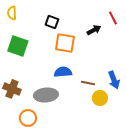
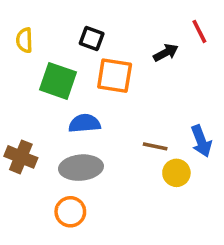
yellow semicircle: (12, 13) -> (24, 40), moved
green square: (18, 46) -> (58, 81), moved
blue semicircle: (63, 72) -> (84, 123), moved
orange circle: (28, 118) -> (70, 212), moved

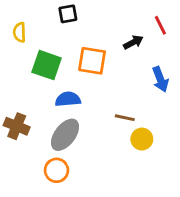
black square: (92, 38) -> (68, 14), moved, turned -30
blue arrow: (201, 141) -> (160, 79), moved
gray ellipse: (81, 168) -> (65, 135), turned -48

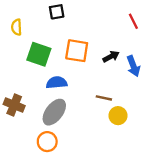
black arrow: (133, 42) -> (111, 57), moved

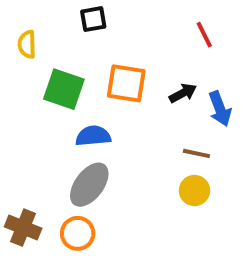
red line: (133, 21) -> (204, 35), moved
brown line: (104, 98) -> (196, 153), moved
brown cross: (14, 105) -> (23, 228), moved

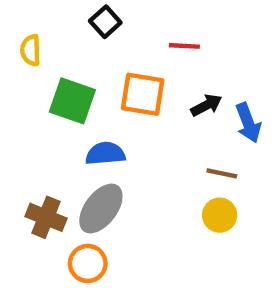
black square: (93, 19) -> (105, 22), turned -32
red line: (204, 35) -> (184, 46), moved, turned -60
brown cross: (23, 228) -> (46, 217), moved

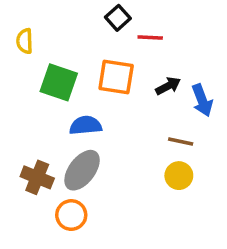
black square: (105, 22) -> (118, 18), moved

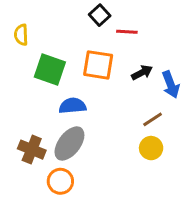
brown line: (181, 142) -> (153, 119), turned -45

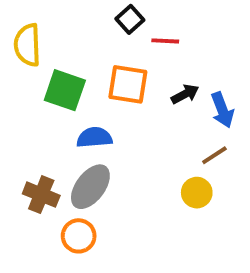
yellow semicircle: (21, 35) -> (27, 45), size x1.5
brown line: (153, 119) -> (214, 155), moved

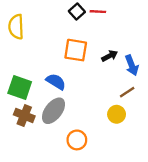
red line: (165, 41) -> (98, 12), moved
green square: (65, 90) -> (20, 87), moved
blue semicircle: (94, 137) -> (56, 82), turned 36
orange circle: (79, 236) -> (77, 140), moved

